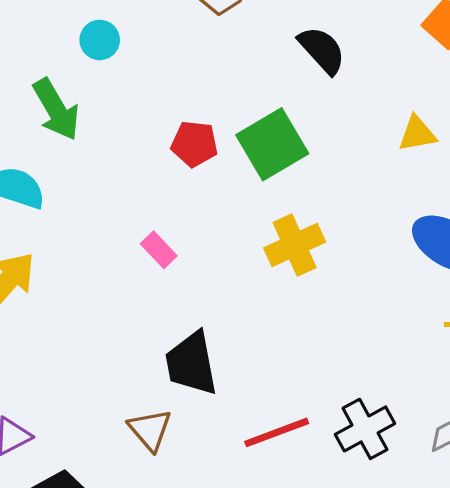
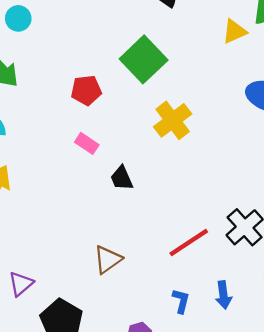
red pentagon: (194, 144) -> (86, 90), moved
black trapezoid: (191, 363) -> (122, 178), moved, size x0.6
brown triangle: (150, 430) -> (108, 259), turned 48

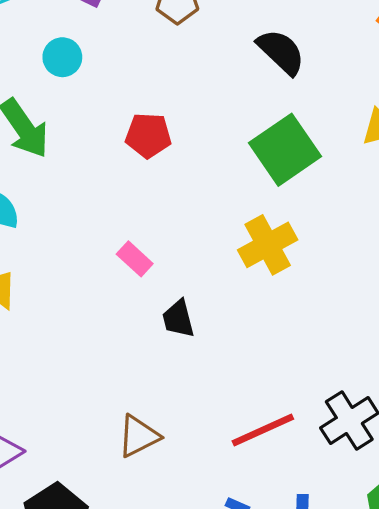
green square: (144, 59) -> (285, 150), moved
red pentagon: (86, 90) -> (148, 135), moved

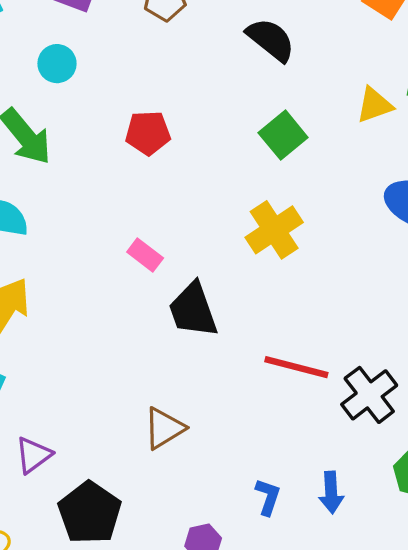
green square: (285, 150) -> (283, 135), size x0.7
black trapezoid: (178, 319) -> (193, 310), size x1.5
red line: (263, 430) -> (296, 367), moved, turned 44

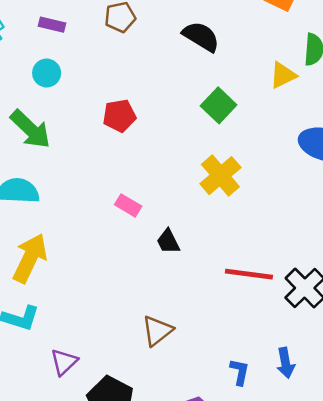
black trapezoid: (193, 310) -> (168, 241), size x0.6

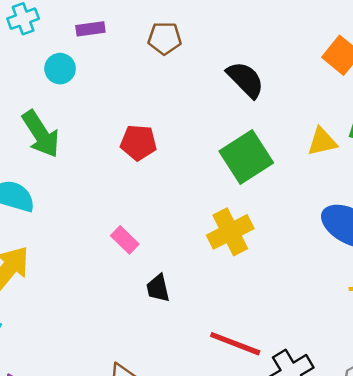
purple rectangle: (52, 25) -> (90, 29), turned -35
cyan circle: (47, 73) -> (60, 69), moved
green square: (219, 105) -> (246, 157), size x1.4

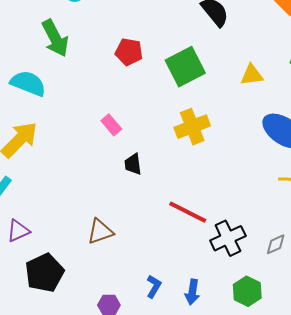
yellow triangle: (322, 142) -> (252, 75), moved
green square: (246, 157) -> (185, 67), moved

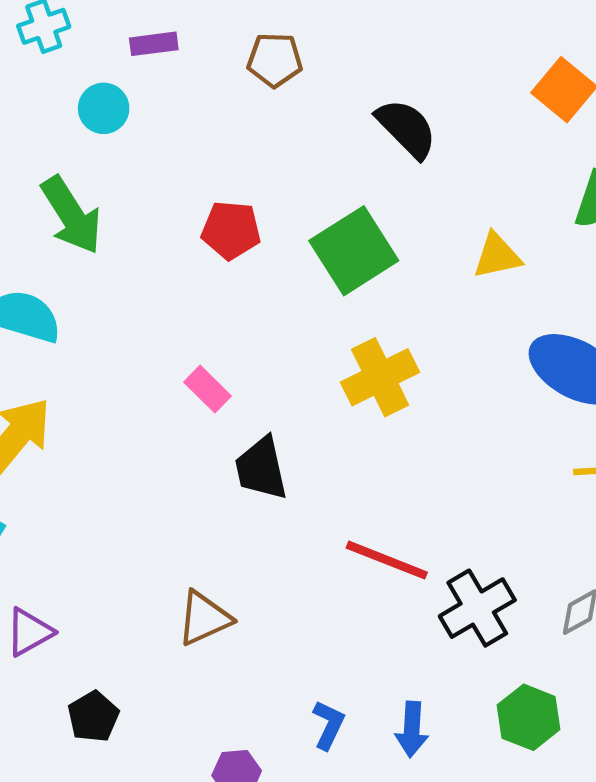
black trapezoid: (133, 164) -> (261, 468), size x1.4
black pentagon: (44, 273) -> (93, 717), size x0.6

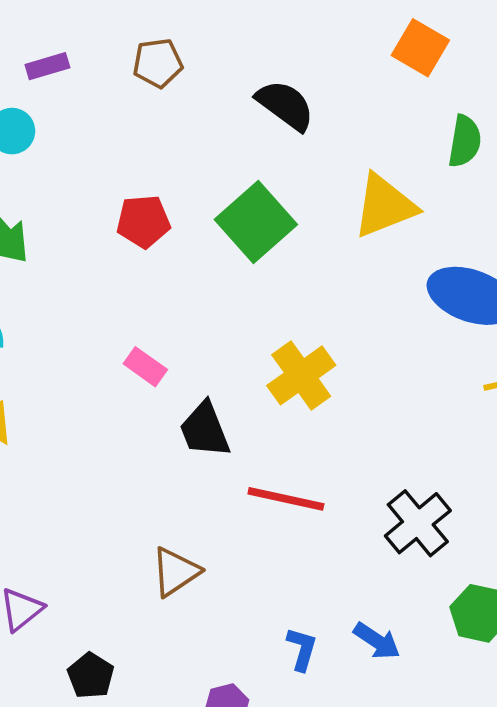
yellow triangle: (497, 256) -> (385, 206), size x1.5
yellow cross: (380, 377) -> (301, 375), moved
red line: (387, 560) -> (286, 499), moved
blue arrow: (412, 729) -> (377, 641), turned -51

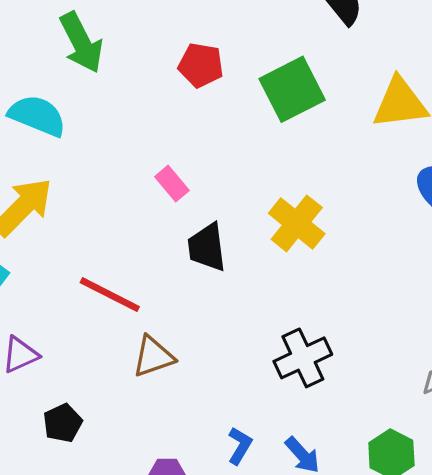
yellow cross: (301, 375) -> (297, 223), turned -30
red line: (286, 499) -> (110, 295), moved
black cross: (418, 523) -> (303, 358), moved

